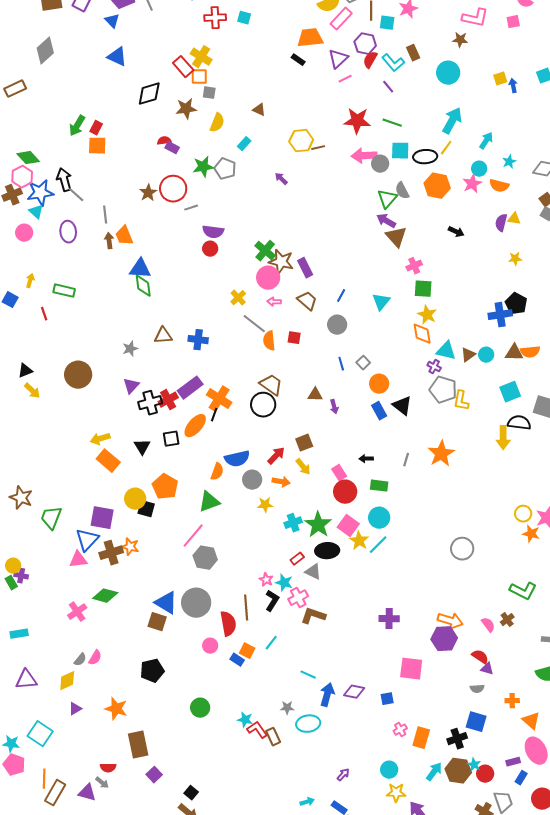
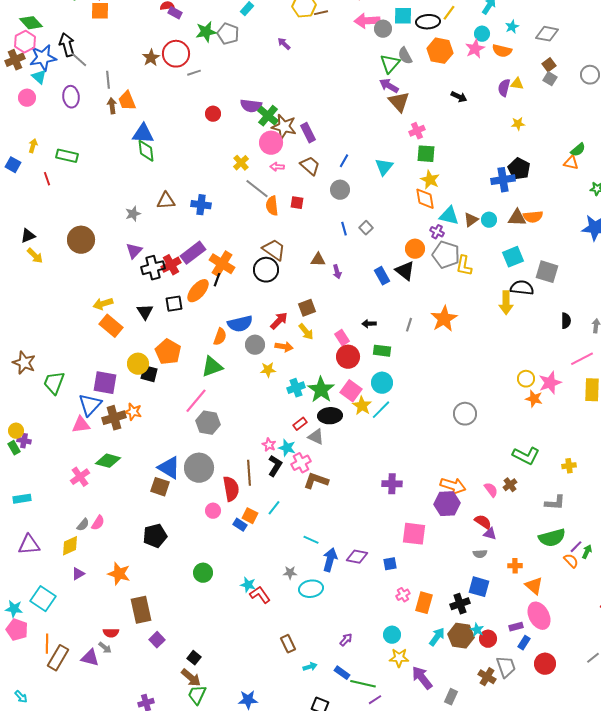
purple semicircle: (213, 232) -> (251, 106), moved
orange circle: (379, 384) -> (415, 249), moved
brown rectangle: (273, 737) -> (288, 644), moved

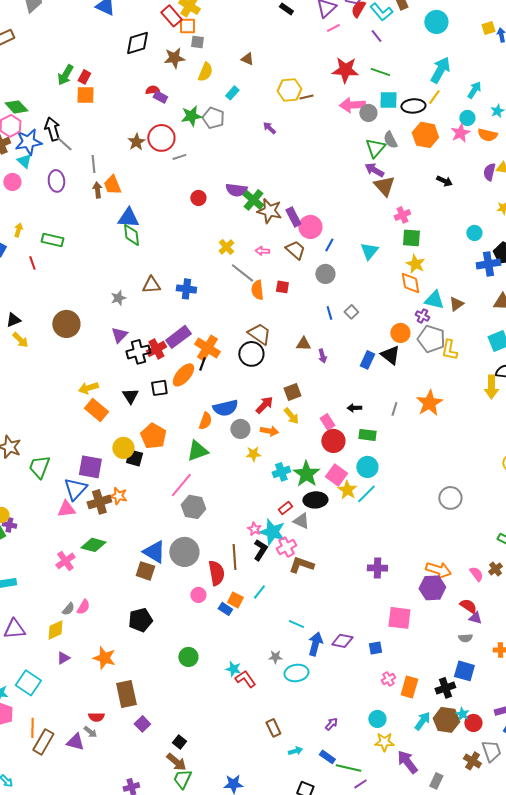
pink circle: (271, 143) -> (310, 227), moved
cyan circle: (489, 220) -> (474, 233), moved
blue rectangle: (382, 276) -> (367, 360), turned 54
cyan star: (287, 448) -> (272, 532), size x1.5

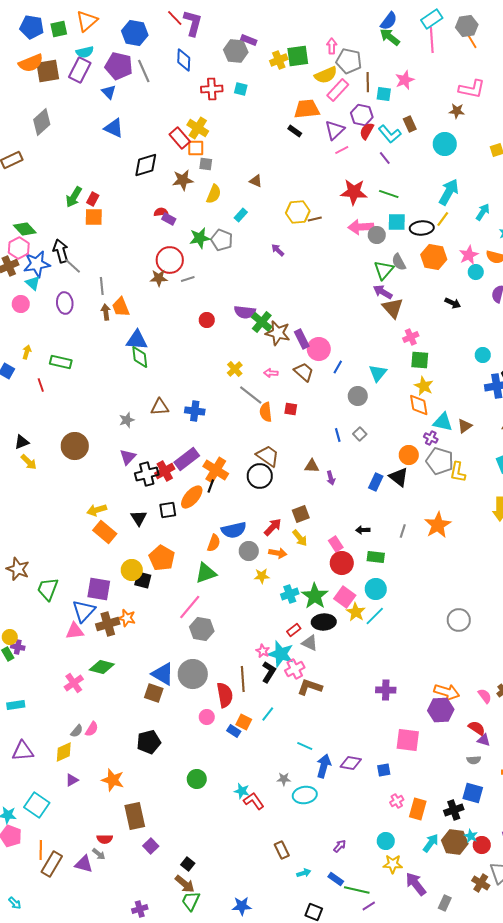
cyan circle: (467, 118) -> (476, 272), moved
brown star: (136, 142) -> (159, 278), moved, turned 30
gray circle: (325, 274) -> (358, 396), moved

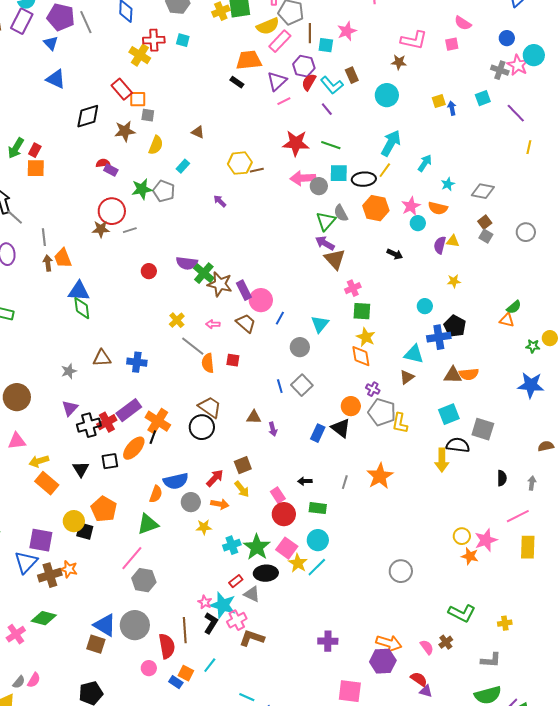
yellow cross: (198, 128) -> (140, 55), moved
cyan triangle: (443, 422) -> (414, 354), moved
gray square: (360, 434) -> (302, 385), size x1.5
pink triangle: (75, 631) -> (17, 441), moved

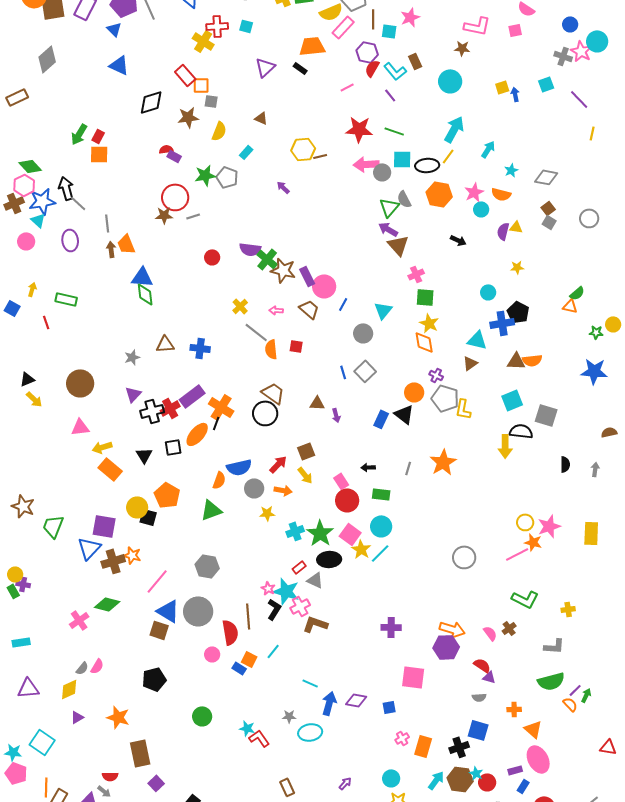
purple triangle: (277, 81) -> (265, 67), moved
pink line: (518, 516) -> (517, 554), moved
pink line: (132, 558) -> (157, 581), moved

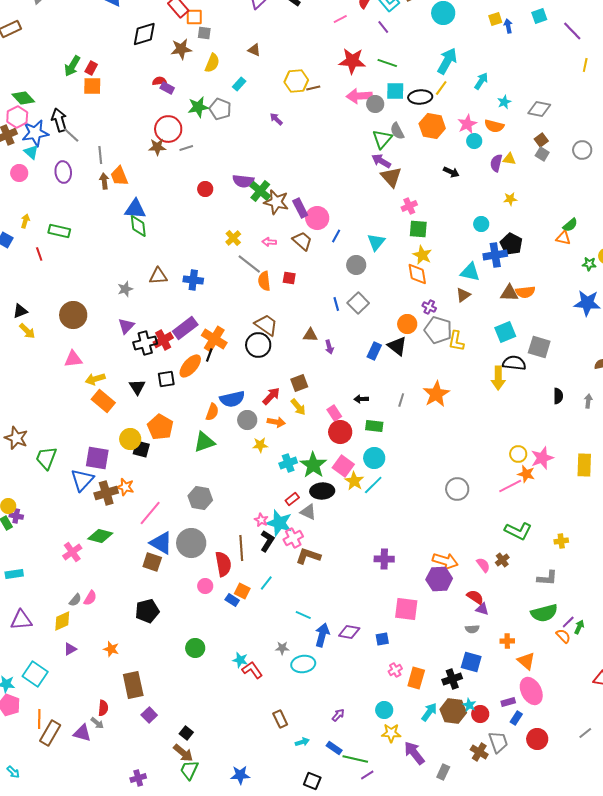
orange star: (118, 717) -> (111, 649), size x0.7
red semicircle: (110, 776) -> (103, 708), turned -84

